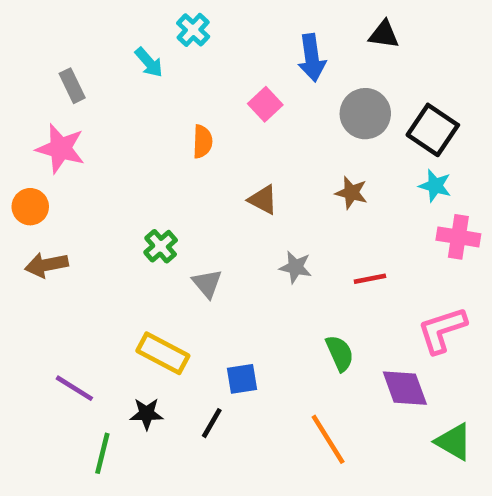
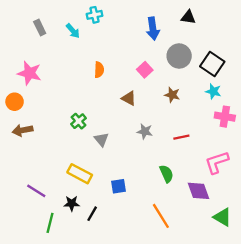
cyan cross: (193, 30) -> (95, 15), turned 35
gray rectangle: (72, 86) -> (40, 27), moved
pink square: (265, 104) -> (145, 70), moved
black line: (212, 423) -> (92, 214), moved

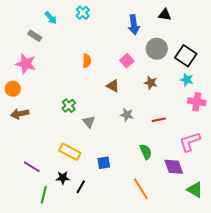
cyan cross: (95, 15) -> (83, 13), turned -32
gray rectangle: (40, 27) -> (35, 36), moved, turned -32
cyan arrow: (73, 31) -> (51, 18), moved

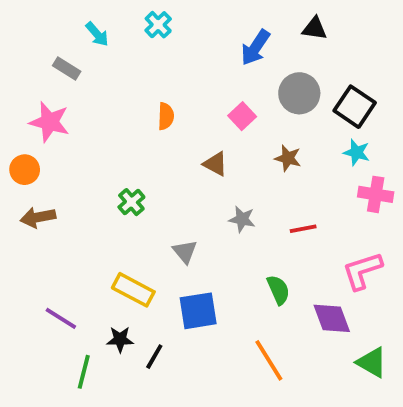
blue arrow: (134, 25) -> (255, 48), turned 42
gray triangle: (89, 122) -> (185, 252), moved
blue square: (104, 163) -> (198, 311), size x1.5

